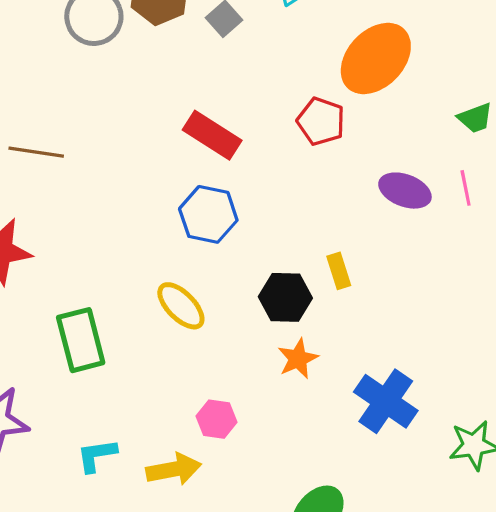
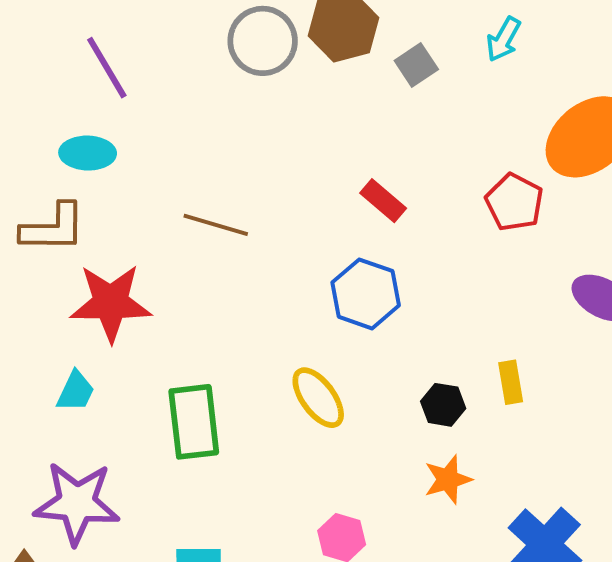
red rectangle: (212, 135) -> (383, 201), size x0.7
brown line: (36, 152) -> (216, 225), moved
black hexagon: (285, 297) -> (443, 405), size x0.7

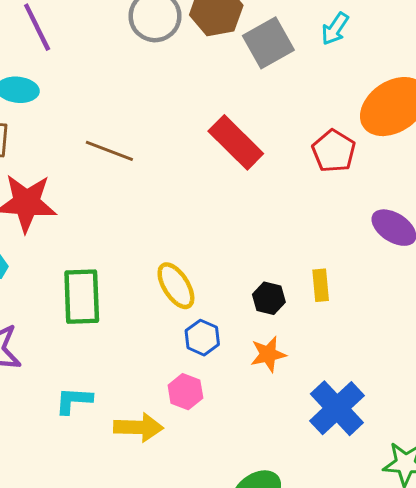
gray square: (416, 65) -> (268, 43), size x1.6
red rectangle: (383, 201) -> (236, 142), size x1.6
blue hexagon: (366, 294) -> (202, 338), moved, size x0.7

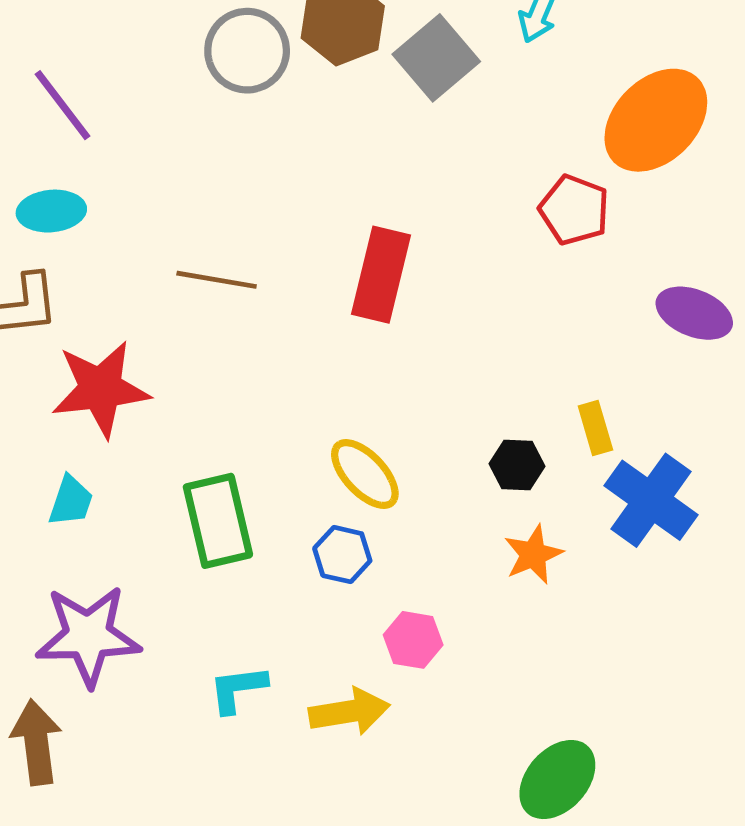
red rectangle: (236, 142) -> (381, 275), moved, turned 70
blue hexagon: (202, 338) -> (342, 555), moved
blue cross: (337, 408) -> (651, 500), moved

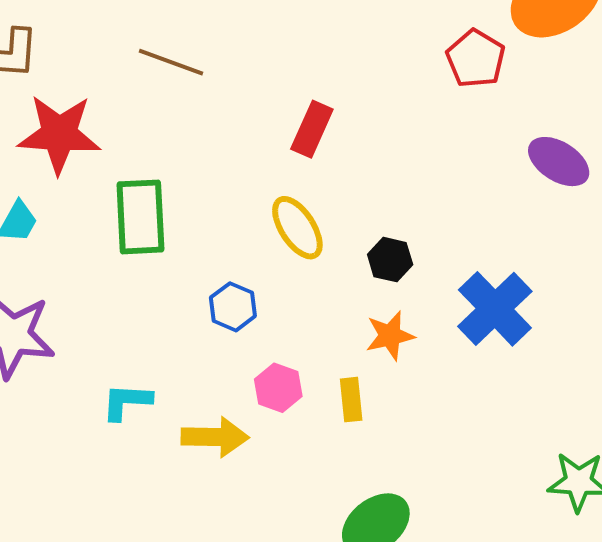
red rectangle: (381, 275) -> (312, 129), moved, size x0.7
yellow rectangle: (595, 428) -> (351, 400), moved
yellow ellipse: (365, 474) -> (297, 228), moved
green rectangle: (218, 521) -> (140, 217), moved

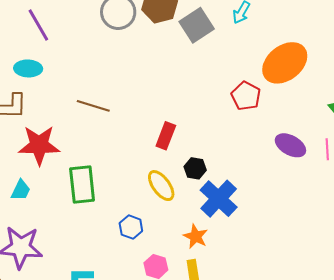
black hexagon: (390, 260) -> (195, 168), moved
blue cross: (495, 309) -> (219, 199), moved
orange star: (390, 336) -> (196, 236), moved, turned -30

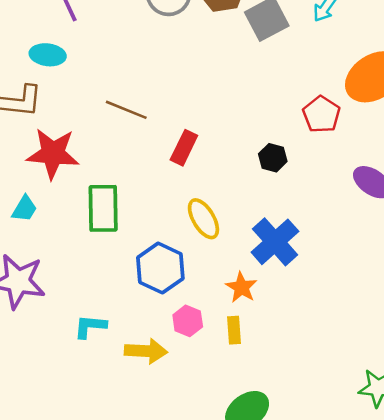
red rectangle: (166, 136) -> (184, 148), moved
black hexagon: (195, 168) -> (273, 158), moved
blue hexagon: (131, 227) -> (160, 268), size x1.6

